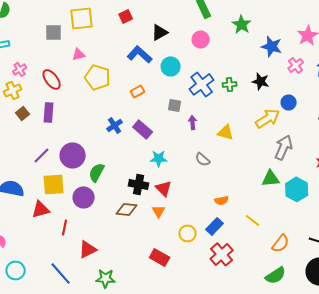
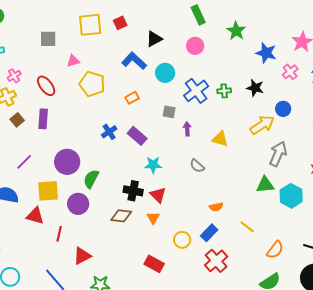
yellow square: (82, 18) -> (90, 25), moved
purple line: (42, 155) -> (24, 162), moved
red triangle: (41, 209) -> (35, 216), turned 30

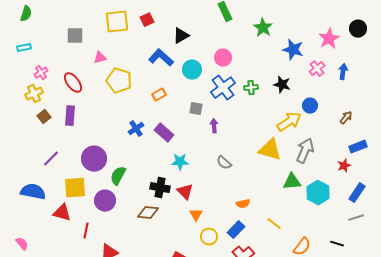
pink circle: (195, 46) -> (223, 58), moved
yellow triangle: (220, 139) -> (270, 150), moved, size x1.4
orange triangle: (153, 218) -> (196, 215), moved

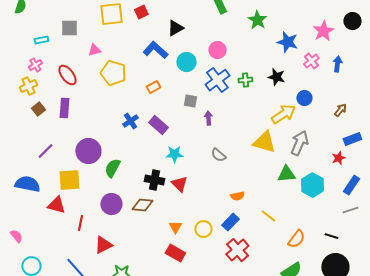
cyan rectangle: (24, 48) -> (41, 40), moved
purple circle: (105, 201) -> (111, 204), moved
orange triangle: (196, 215) -> (175, 227), moved

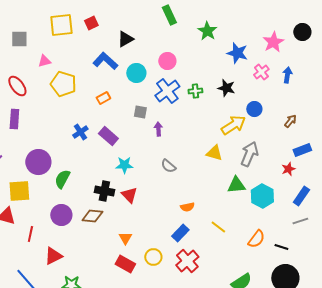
yellow triangle: (264, 142) -> (214, 153), size x0.7
yellow circle: (203, 229) -> (153, 257), moved
orange semicircle: (296, 239) -> (256, 239), moved

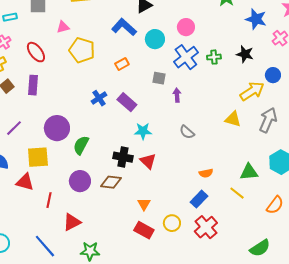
green triangle: (236, 185) -> (249, 172), moved

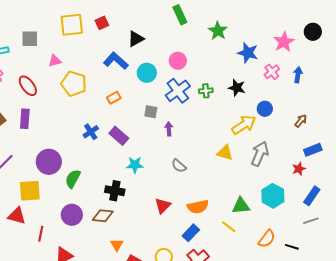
red triangle: (148, 161) -> (163, 206), moved, turned 30
orange semicircle: (206, 173) -> (198, 207), size x1.5
orange triangle: (144, 204) -> (117, 245), moved

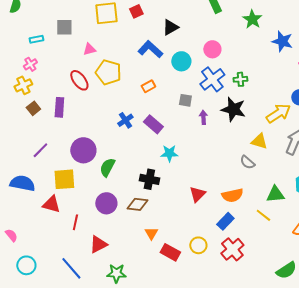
red ellipse: (28, 86) -> (79, 80), moved
black star: (237, 88) -> (233, 109), moved, size x1.4
gray semicircle: (179, 166) -> (247, 162), moved

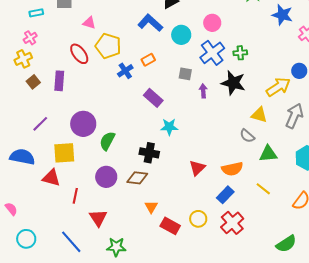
pink triangle: (89, 49) -> (89, 23), turned 32
blue cross: (125, 120) -> (125, 71), moved
green triangle: (275, 194) -> (268, 154), moved
red triangle: (98, 244) -> (98, 218), turned -36

